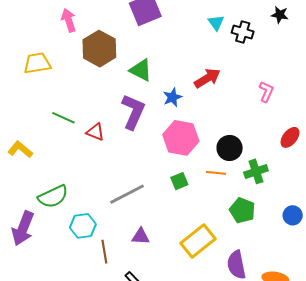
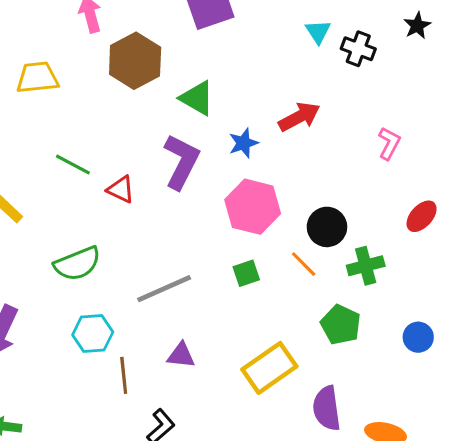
black star: (280, 15) -> (417, 26), turned 30
orange line: (216, 173) -> (304, 264), turned 36
green semicircle: (53, 197) -> (77, 264), moved

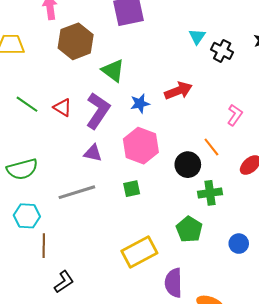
red triangle: (121, 189) -> (62, 107), moved
orange line: (304, 264) -> (211, 147), moved
purple triangle: (181, 355) -> (93, 153), moved

